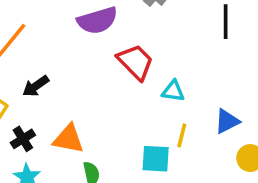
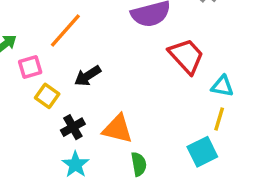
yellow line: (182, 135) -> (219, 119), moved
cyan square: (156, 159) -> (202, 152), turned -32

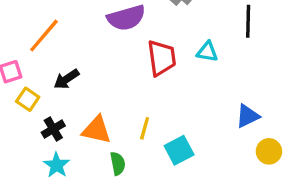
red trapezoid: (186, 56) -> (162, 58), turned 36
cyan triangle: (222, 86) -> (207, 52), moved
yellow line: (219, 119) -> (145, 128), moved

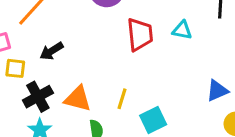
yellow square: (28, 99) -> (15, 68), turned -30
black cross: (53, 129) -> (38, 97), size x1.4

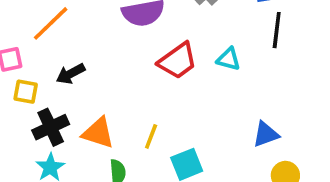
red trapezoid: (140, 34) -> (178, 61), turned 56

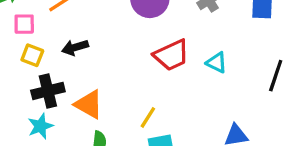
black line: (277, 30) -> (276, 76), moved
yellow line: (151, 136) -> (148, 117), moved

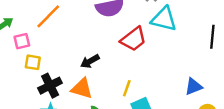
black arrow: (75, 47) -> (90, 61), moved
cyan triangle: (217, 63) -> (164, 19), moved, size x1.6

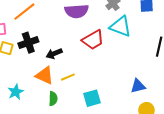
black cross: (50, 86) -> (28, 43), moved
yellow line: (127, 88) -> (68, 77), moved, turned 40

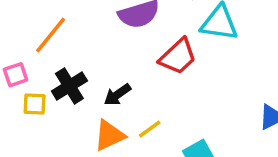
orange triangle: (44, 75) -> (109, 135), turned -36

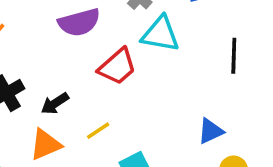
yellow line: (150, 129) -> (98, 131), moved

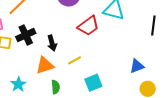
black arrow: (55, 103) -> (52, 43), turned -77

